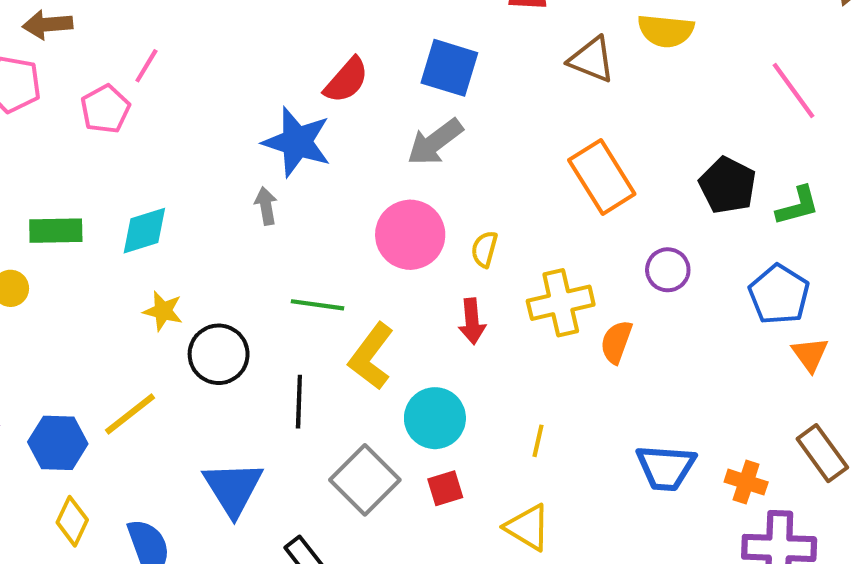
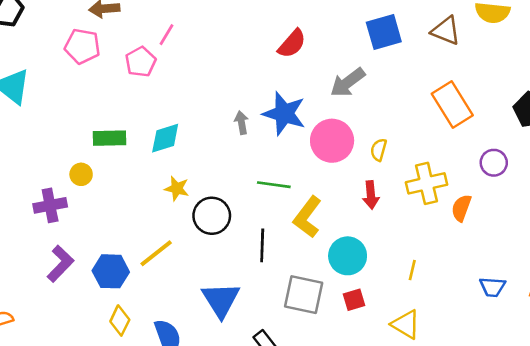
blue square: (449, 68) -> (384, 32), moved, turned -33
blue star: (297, 142) -> (284, 114), moved
blue trapezoid: (666, 468) -> (492, 287), size x0.7
gray square: (365, 480) -> (304, 295), turned -33

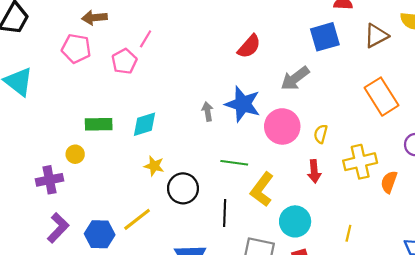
brown triangle: (446, 31) -> (376, 36), turned -50

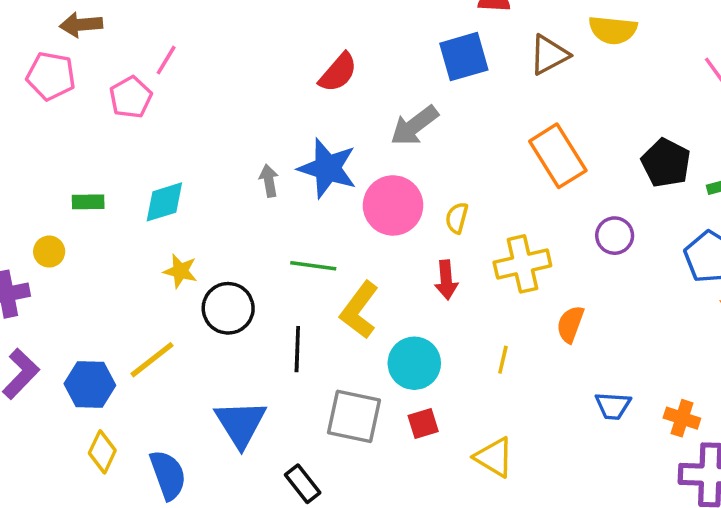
green rectangle: (99, 124) -> (88, 202), size x0.7
orange semicircle: (389, 182) -> (570, 324), moved
yellow line: (348, 233) -> (503, 360), moved

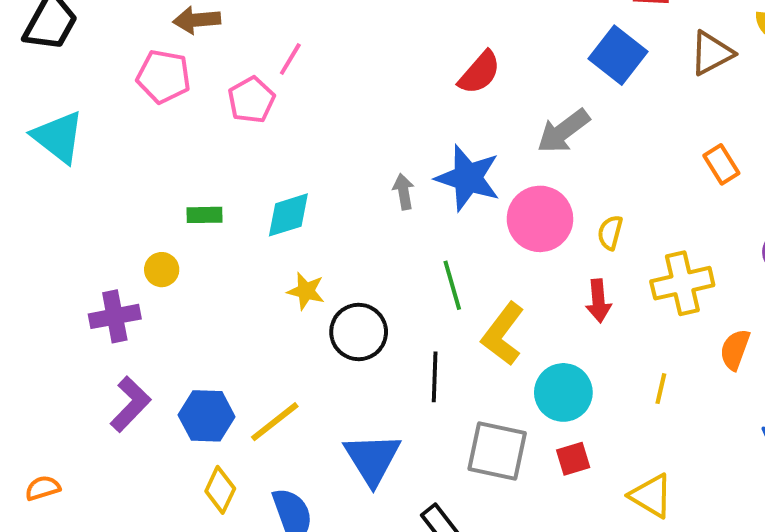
blue square: (464, 57) -> (618, 55), turned -36
orange rectangle: (558, 156) -> (721, 164), size x0.6
green line: (313, 266) -> (452, 285), turned 66
yellow line: (152, 360) -> (275, 422), moved

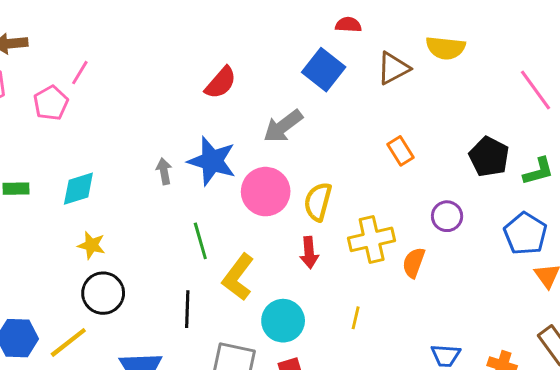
yellow semicircle: (610, 233) -> (318, 202), size x1.5
black circle: (359, 332) -> (103, 293), moved
orange semicircle: (735, 350) -> (414, 263), moved

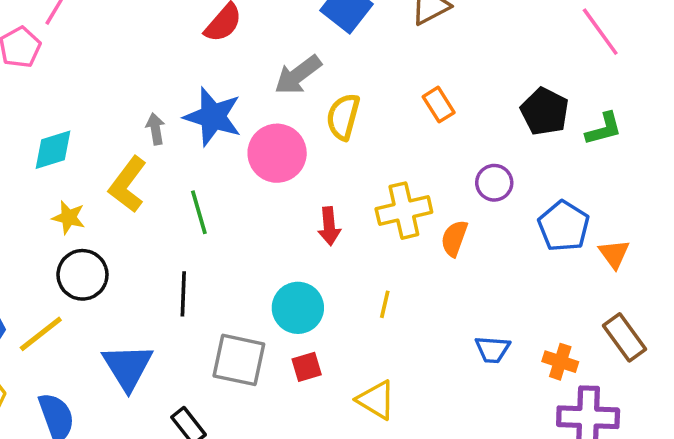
yellow semicircle: (318, 202) -> (343, 117), moved
blue pentagon: (525, 234) -> (564, 226), moved
yellow L-shape: (238, 277) -> (128, 184), moved

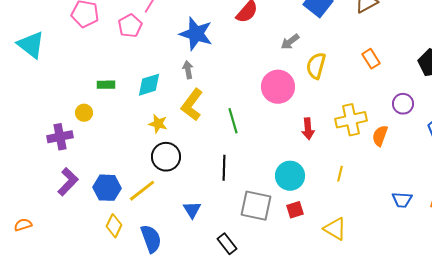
gray arrow: (298, 75) -> (290, 42), size x0.7
blue star: (213, 117) -> (196, 34), moved
gray arrow: (155, 129) -> (188, 70), moved
blue triangle: (128, 367) -> (192, 210), size x0.6

